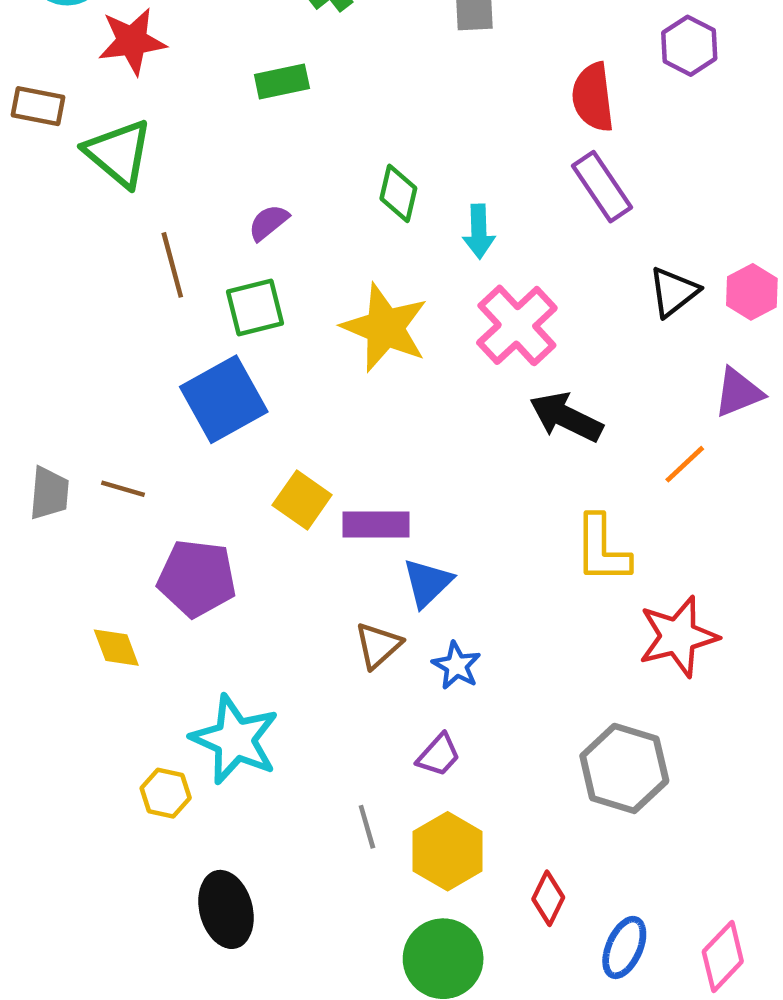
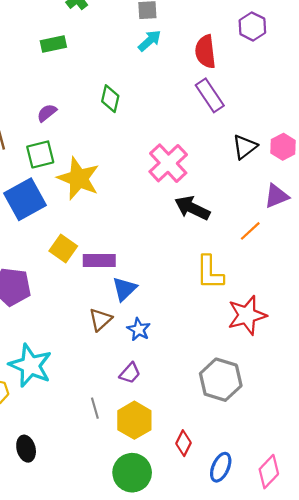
cyan arrow: (479, 231) -> (150, 41), moved, turned -130
yellow star: (385, 328) -> (79, 178), moved
black ellipse: (226, 909) -> (26, 449), size x0.7

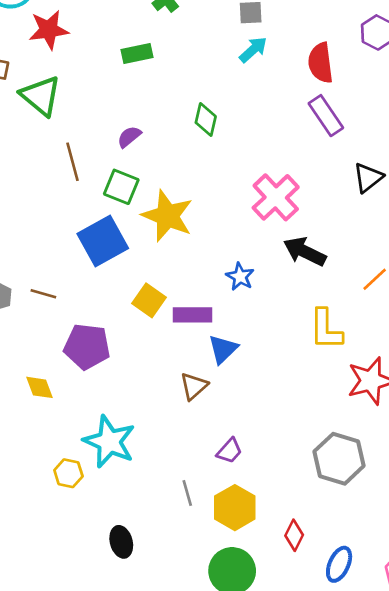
green square: (40, 154) -> (121, 187), turned 36
blue star: (139, 329) -> (240, 277), moved
black ellipse: (26, 449) -> (121, 542), moved

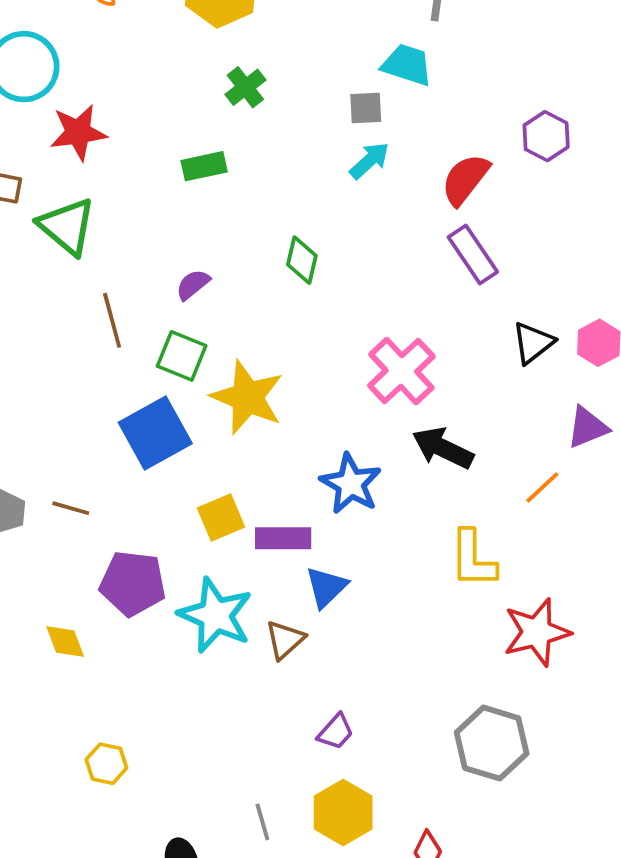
red semicircle: (321, 63) -> (465, 179), turned 45
blue star: (240, 277) -> (351, 484), size x1.5
yellow square: (149, 300) -> (221, 518), turned 32
cyan star: (109, 442) -> (215, 615), moved
gray line: (187, 493) -> (262, 822), moved

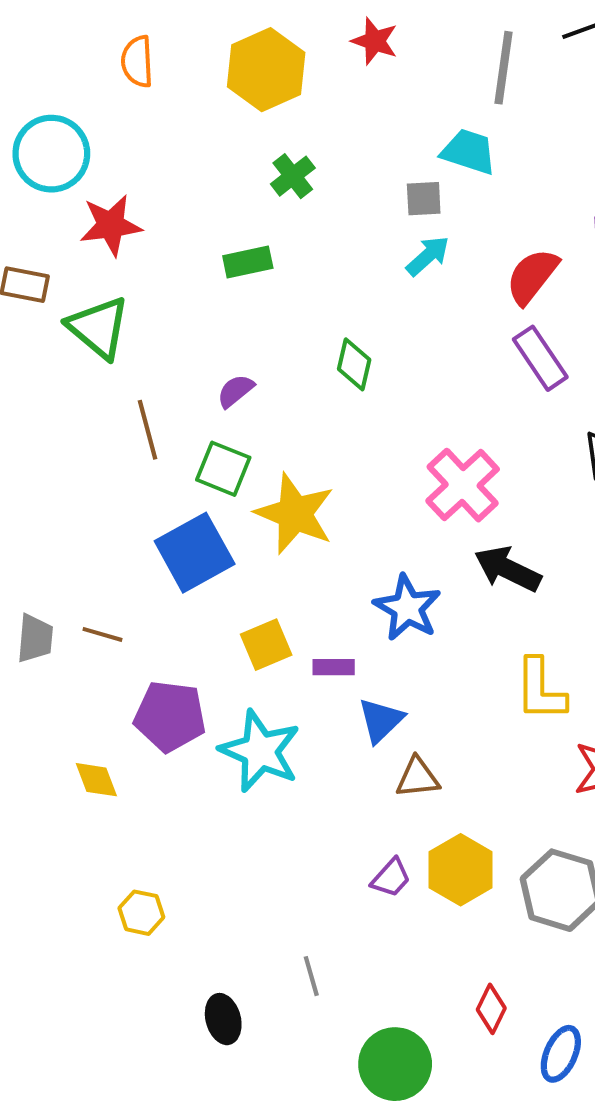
purple rectangle: (283, 538) -> (334, 667), size x0.7
brown triangle: (285, 640) -> (418, 778), moved, turned 36
yellow hexagon: (343, 813) -> (461, 870), moved

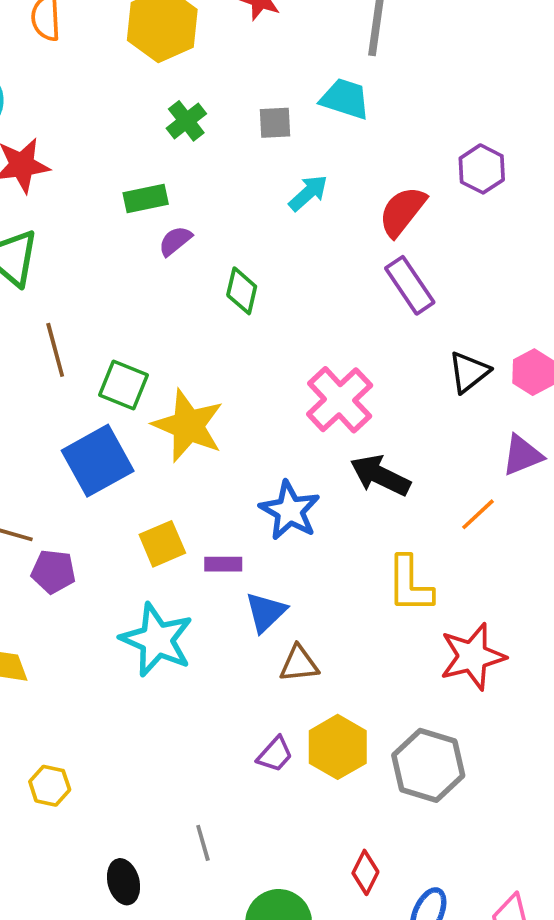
gray square: (424, 199) -> (275, 123), moved
purple semicircle: (235, 391) -> (175, 241), moved
purple pentagon: (170, 716) -> (53, 571), moved, size x0.7

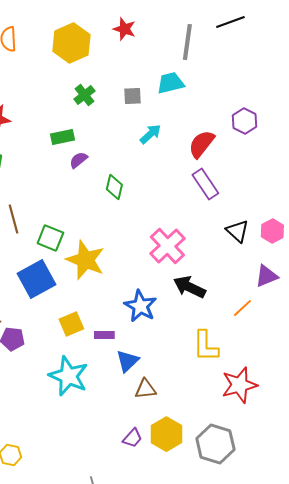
cyan trapezoid: (345, 99) -> (170, 83), turned -32
black triangle: (469, 372) -> (237, 231), turned -40

